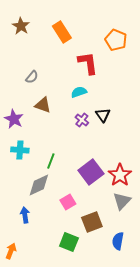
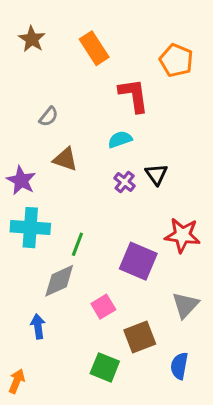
cyan cross: (20, 150) -> (30, 228), size x1.4
purple square: (91, 172) -> (138, 261), turned -30
red star: (120, 175) -> (182, 235), moved, turned -30

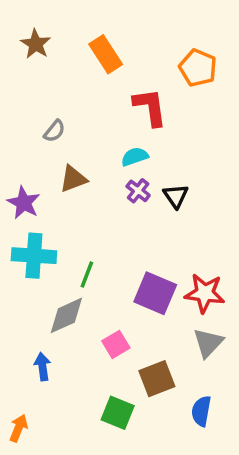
brown triangle: (65, 159) -> (73, 179), turned -40
purple cross: (125, 182) -> (138, 191), moved
red star: (182, 235) -> (205, 293), moved

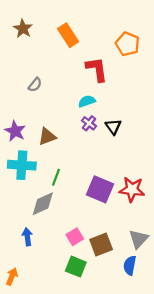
brown triangle: (73, 179) -> (47, 137), moved
gray triangle: (208, 343) -> (139, 239), moved
pink square: (116, 344) -> (75, 237), moved

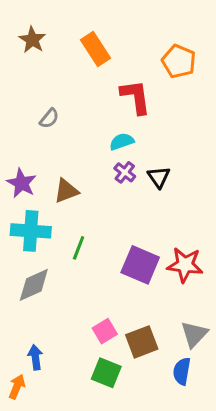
gray diamond: (43, 204) -> (34, 285), moved
blue arrow: (27, 237) -> (35, 357), moved

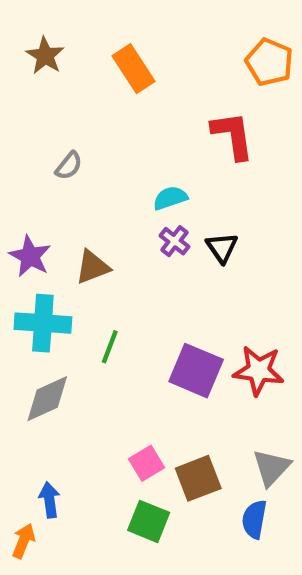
orange pentagon: (179, 61) -> (269, 62), moved
red L-shape: (136, 97) -> (233, 135), moved

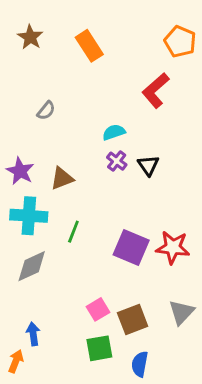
red L-shape: (233, 135) -> (156, 90), turned -123
blue semicircle: (254, 519) -> (140, 364), moved
green square: (149, 521) -> (99, 348), turned -32

